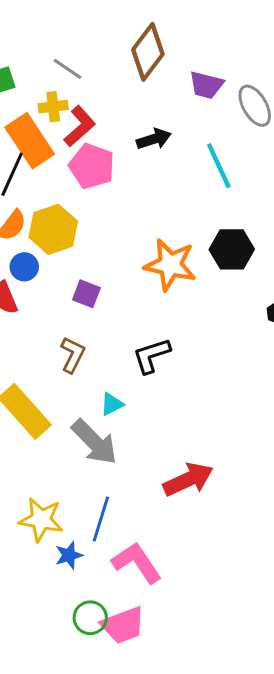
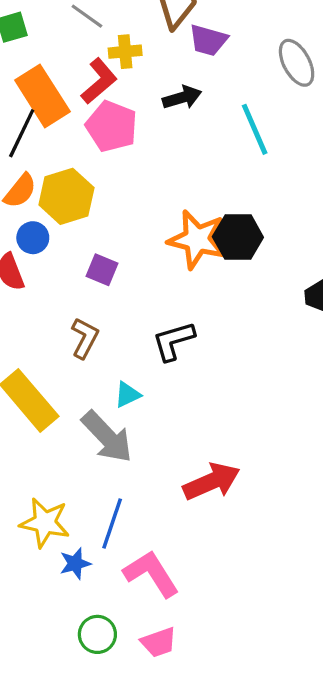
purple trapezoid: (206, 85) -> (208, 40), moved
yellow cross: (53, 107) -> (125, 52), moved
black hexagon: (232, 249) -> (238, 237), moved
pink trapezoid: (123, 625) -> (159, 642), moved, size x0.7

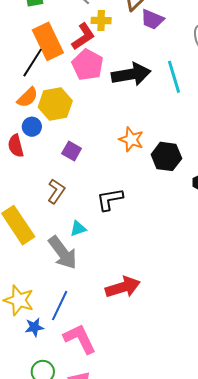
black arrow: (182, 98) -> (131, 74), moved, size x1.6
black hexagon: (238, 237) -> (166, 156), moved
orange star: (197, 239) -> (131, 139), size x0.7

